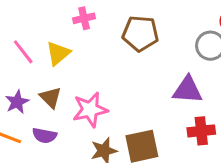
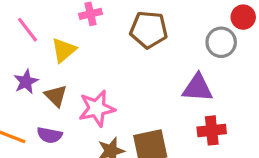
pink line: (23, 52) -> (27, 30), moved
purple star: (17, 102) -> (26, 82), moved

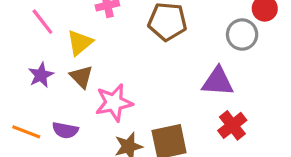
brown triangle: (56, 96) -> (81, 77), moved
red cross: (212, 130) -> (232, 125), turned -32

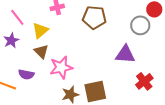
purple star: (41, 75) -> (11, 40), moved
red cross: (232, 125) -> (144, 81), moved
purple semicircle: (65, 130) -> (26, 74), moved

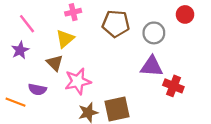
gray circle: (140, 25) -> (154, 33), moved
yellow triangle: (40, 30) -> (65, 39), moved
red cross: (144, 81) -> (173, 86), moved, turned -30

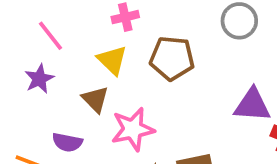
brown pentagon: (116, 24) -> (172, 58), moved
gray circle: (154, 33) -> (239, 21), moved
yellow triangle: (65, 39) -> (112, 60), turned -36

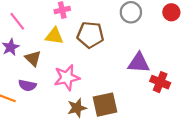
yellow triangle: (112, 60) -> (54, 36), turned -36
brown triangle: (95, 99) -> (33, 58), moved

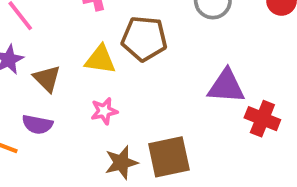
yellow triangle: (54, 36) -> (100, 60), moved
pink star: (67, 78) -> (104, 111), size x0.6

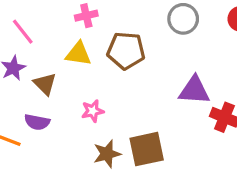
yellow triangle: (100, 60) -> (78, 54), moved

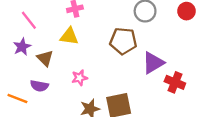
brown pentagon: (126, 51) -> (123, 41), moved
purple triangle: (194, 90) -> (153, 63), turned -35

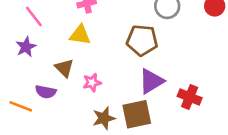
brown triangle: (45, 58) -> (64, 68), moved
purple triangle: (153, 63) -> (151, 81), moved
red cross: (175, 82) -> (190, 97), moved

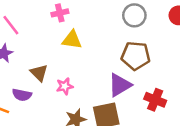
yellow triangle: (80, 35) -> (72, 40), moved
brown pentagon: (142, 40) -> (136, 56), moved

